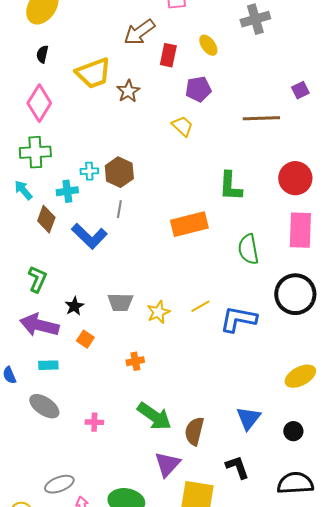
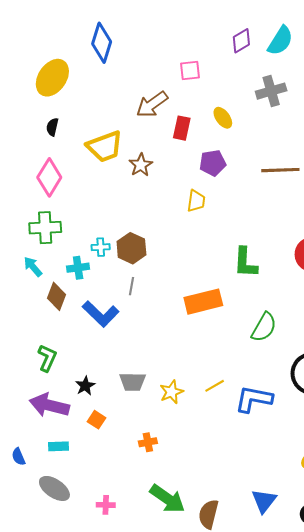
brown line: (261, 118) -> (280, 170), moved
yellow trapezoid: (182, 126) -> (196, 201), turned 55
green semicircle: (248, 249) -> (264, 327), turned -140

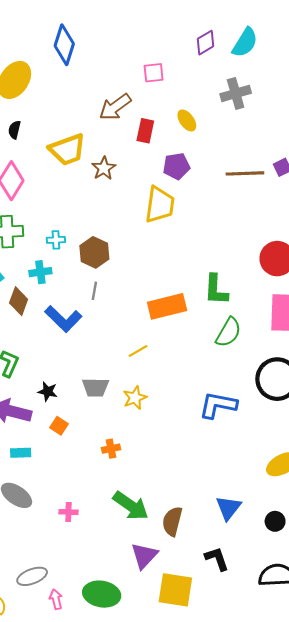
yellow trapezoid: (196, 201) -> (160, 205), size x1.6
cyan cross: (101, 247) -> (56, 240), moved
green L-shape: (245, 263) -> (216, 290), moved
black star: (85, 386) -> (48, 392), turned -30
yellow line: (215, 386) -> (138, 351), moved

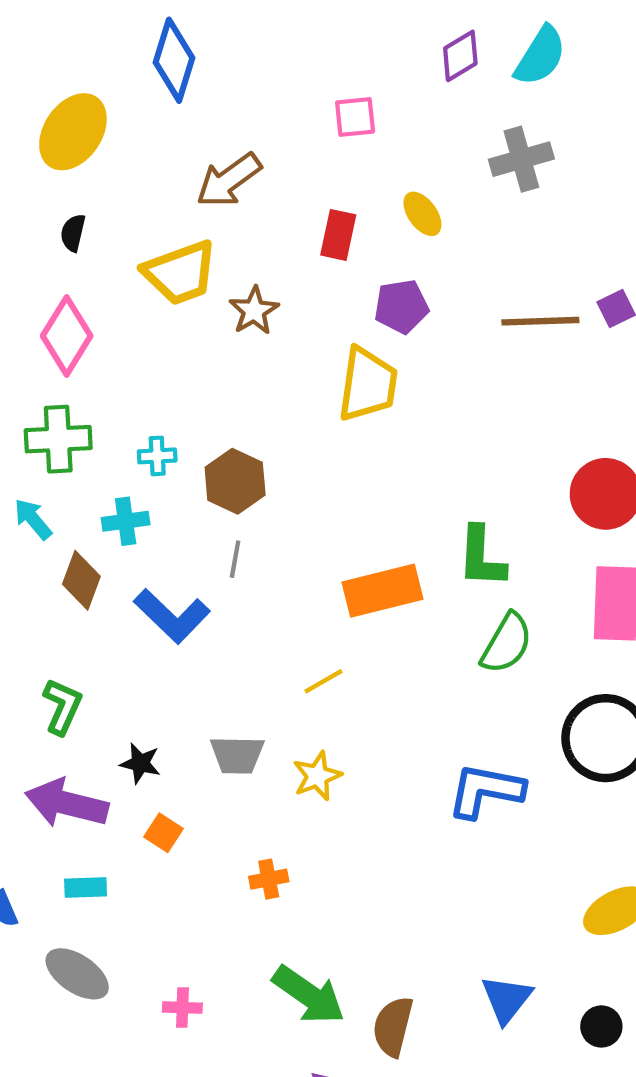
brown arrow: (115, 107) -> (229, 180), moved

